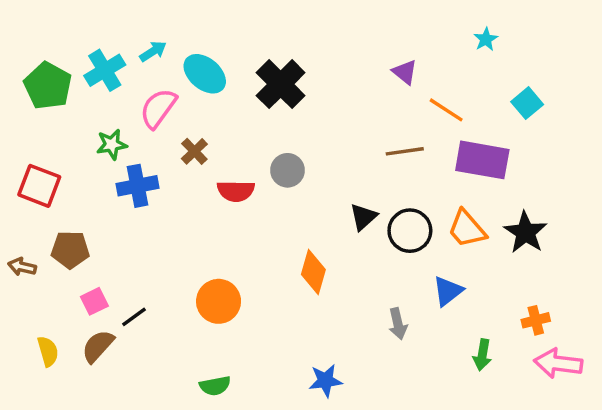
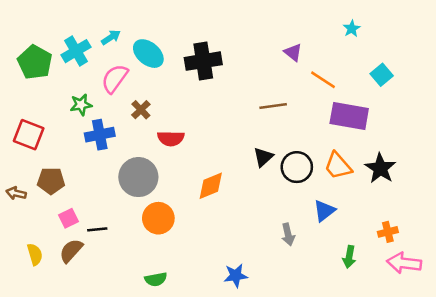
black cross: (281, 84) -> (203, 61), turned 36
brown line: (405, 151) -> (273, 106), moved
gray circle: (288, 170) -> (138, 177), moved, size x1.6
orange diamond: (313, 272) -> (211, 186), moved, turned 52
black line: (134, 317) -> (97, 229), turned 30

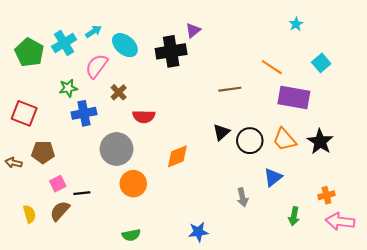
purple triangle: (293, 52) -> (193, 30), moved, turned 42

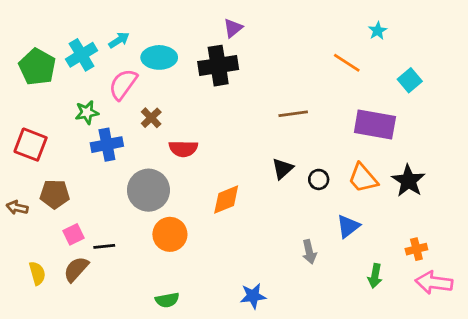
purple triangle: (193, 30) -> (233, 28), moved
cyan ellipse: (125, 45) -> (159, 57), turned -40
orange line: (272, 67) -> (347, 63), moved
black circle: (250, 141) -> (319, 179), size x0.6

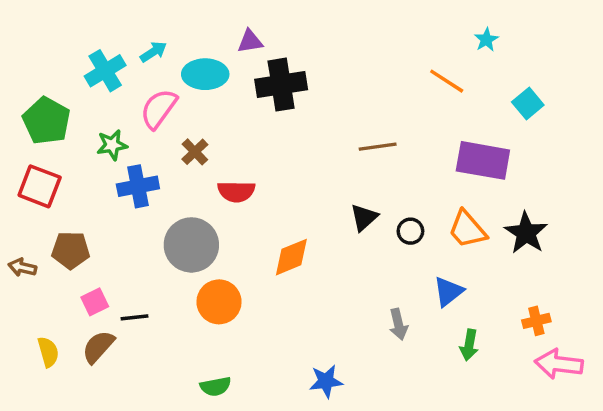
purple triangle: (233, 28) -> (250, 41), moved, turned 30
green pentagon: (37, 67) -> (46, 121), moved
green arrow: (375, 276) -> (469, 345), moved

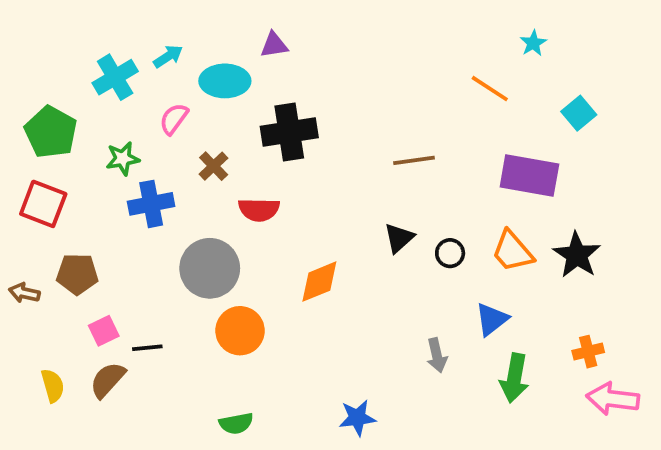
black cross: (281, 85) -> (289, 132), moved
pink semicircle: (159, 109) -> (174, 119), size x0.7
green arrow: (469, 345) -> (514, 378), size x1.4

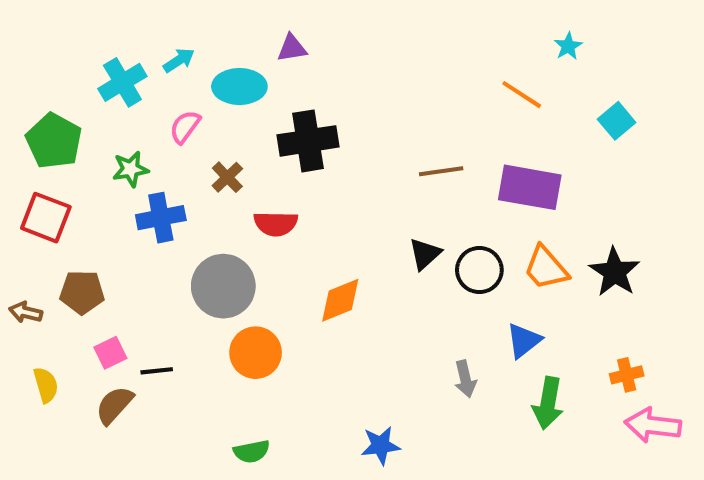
purple rectangle: (529, 176) -> (530, 187), moved
black circle: (450, 253) -> (479, 270), size x1.5
yellow semicircle: (53, 386) -> (46, 385), moved

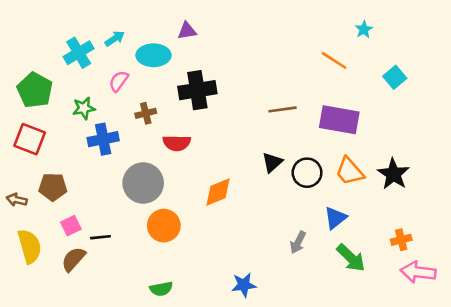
brown cross: (227, 177) -> (146, 113), turned 30
gray arrow: (465, 379) -> (298, 242), turned 40
yellow semicircle: (46, 385) -> (30, 246), size x1.5
green arrow: (548, 403) -> (351, 258), turned -56

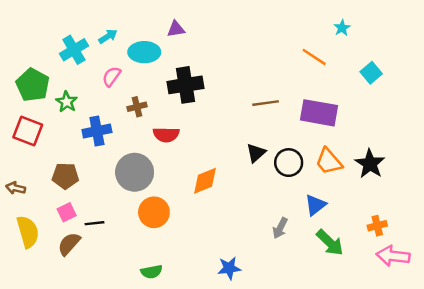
green star: (84, 108) -> (67, 102), moved, turned -30
brown pentagon: (53, 187) -> (65, 176), moved

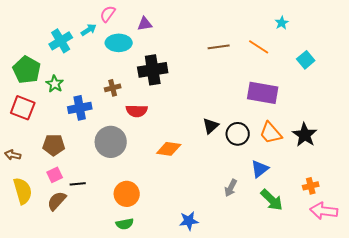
pink semicircle: (112, 76) -> (108, 14), moved
brown line: (266, 103) -> (219, 47), moved
orange diamond: (205, 181) -> (169, 149), turned 30
orange circle: (154, 212) -> (127, 194), moved

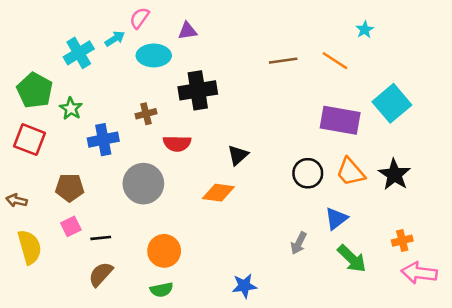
cyan square: (306, 60) -> (392, 103), moved, size x1.6
black triangle: (211, 126) -> (238, 155), moved
brown semicircle: (57, 201) -> (101, 274), moved

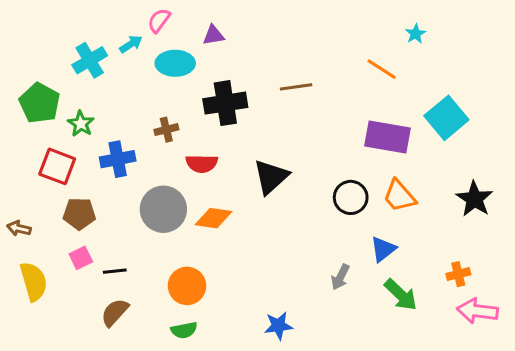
brown line: (283, 61) -> (296, 87), moved
red square: (30, 140) -> (57, 166), moved
black triangle: (238, 155) -> (271, 177), size x1.5
black star: (394, 175) -> (475, 199), moved
orange diamond: (218, 193) -> (214, 218), moved

